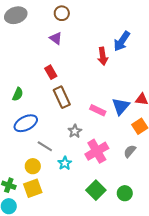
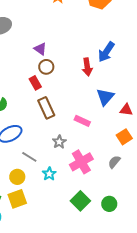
brown circle: (62, 13) -> (46, 67), moved
blue triangle: (121, 106) -> (105, 97), moved

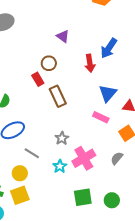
purple triangle: (40, 49) -> (63, 36), moved
brown rectangle: (46, 108) -> (58, 96), moved
pink rectangle: (82, 121) -> (101, 117), moved
cyan star: (49, 174) -> (60, 166), moved
green square: (80, 201) -> (83, 197), turned 36

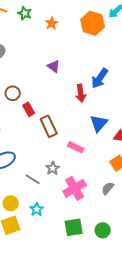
brown circle: (49, 63) -> (13, 93), moved
pink rectangle: (101, 117) -> (76, 147), moved
gray line: (32, 153) -> (33, 179), moved
cyan star: (60, 166) -> (37, 209), moved

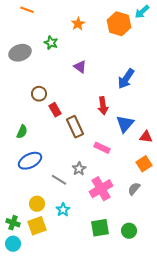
green star: (25, 13) -> (51, 43), moved
red arrow: (81, 93) -> (103, 106), moved

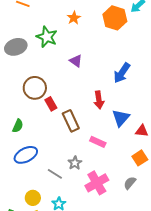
green star: (51, 43) -> (47, 37), size x1.5
brown circle: (39, 94) -> (35, 88), size x1.5

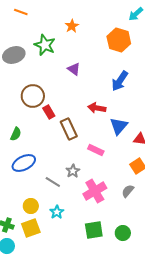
orange hexagon: (115, 18) -> (119, 40), moved
red arrow: (99, 100) -> (97, 108), turned 108

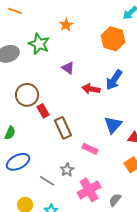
red arrow: (97, 108) -> (91, 89), moved
gray semicircle: (128, 191) -> (115, 200), moved

